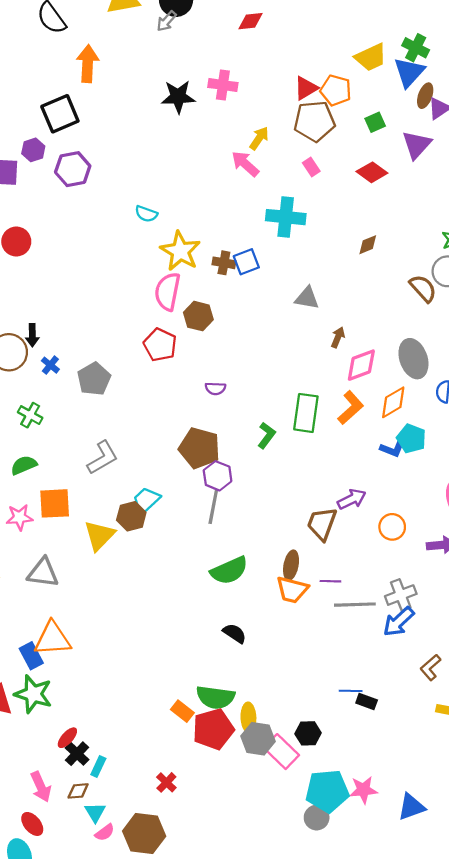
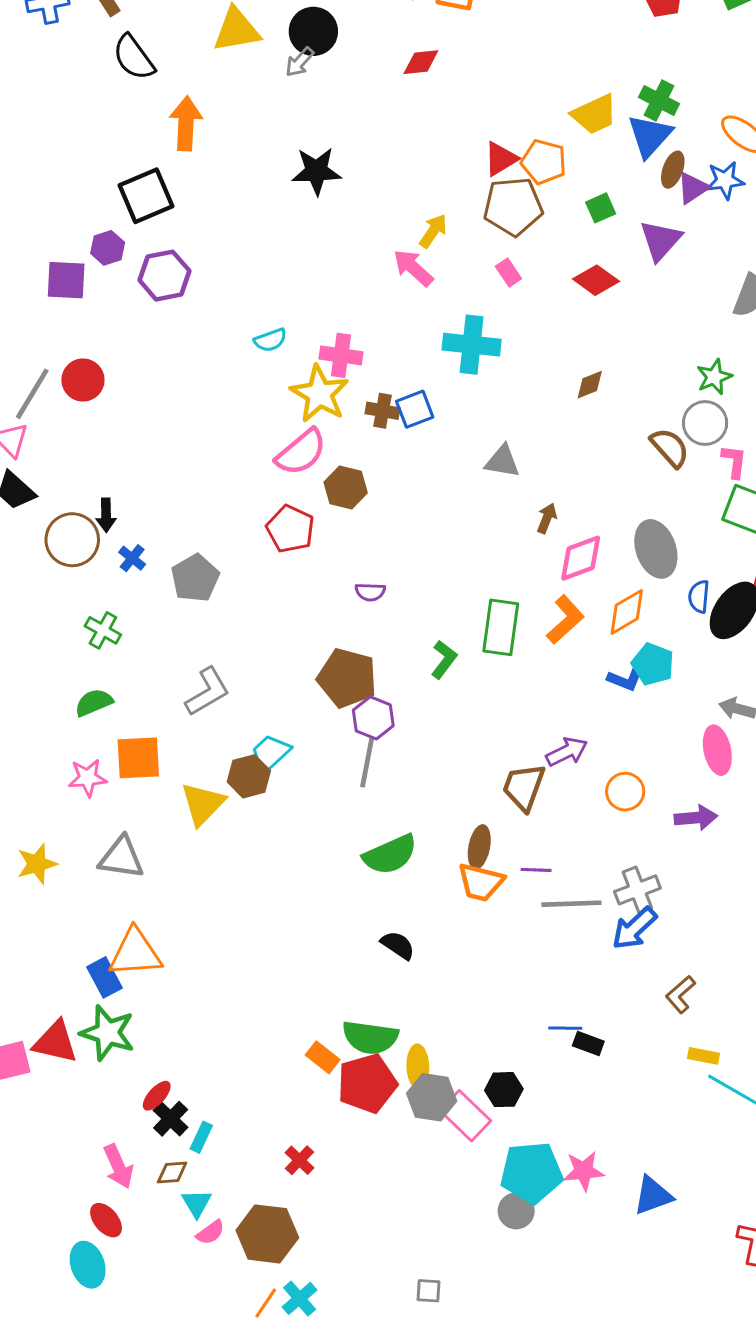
pink cross: (223, 85) -> (341, 355), moved
cyan semicircle: (146, 214) -> (270, 340), turned -40
pink semicircle: (168, 292) -> (301, 452), turned -141

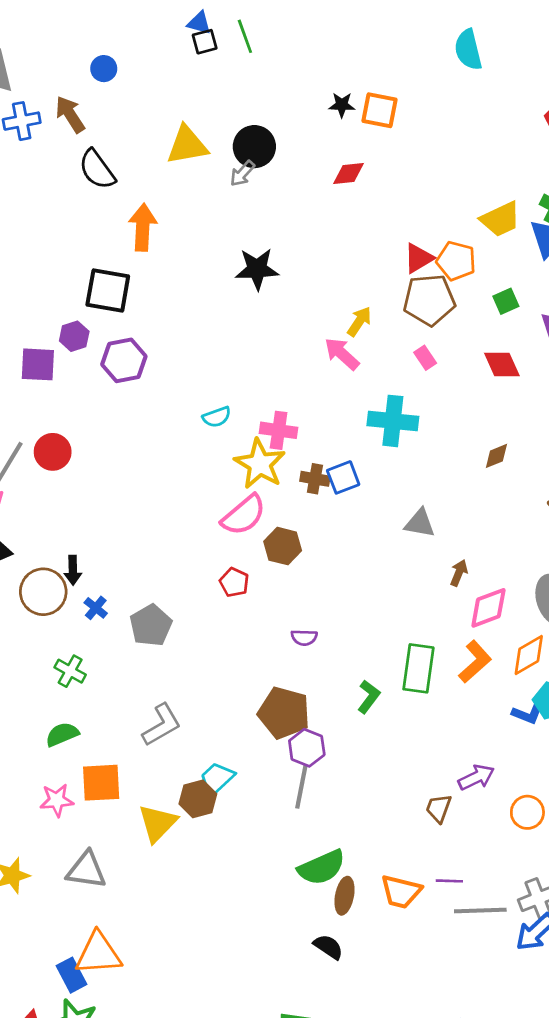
black square: (146, 196) -> (108, 290), turned 33
red diamond: (596, 280) -> (502, 364), turned 30
red pentagon: (290, 529) -> (234, 582), size x0.7
brown trapezoid: (524, 787) -> (439, 808), size x0.7
brown ellipse: (479, 847) -> (344, 896), moved

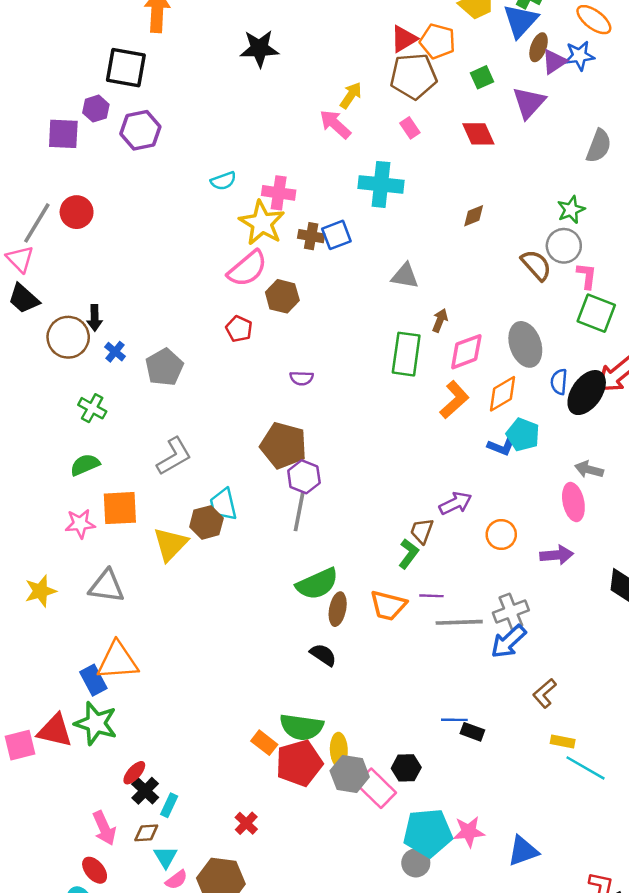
green rectangle: (418, 668) -> (406, 354), moved
green L-shape: (369, 697) -> (409, 554), moved
cyan trapezoid: (217, 779) -> (223, 504), turned -60

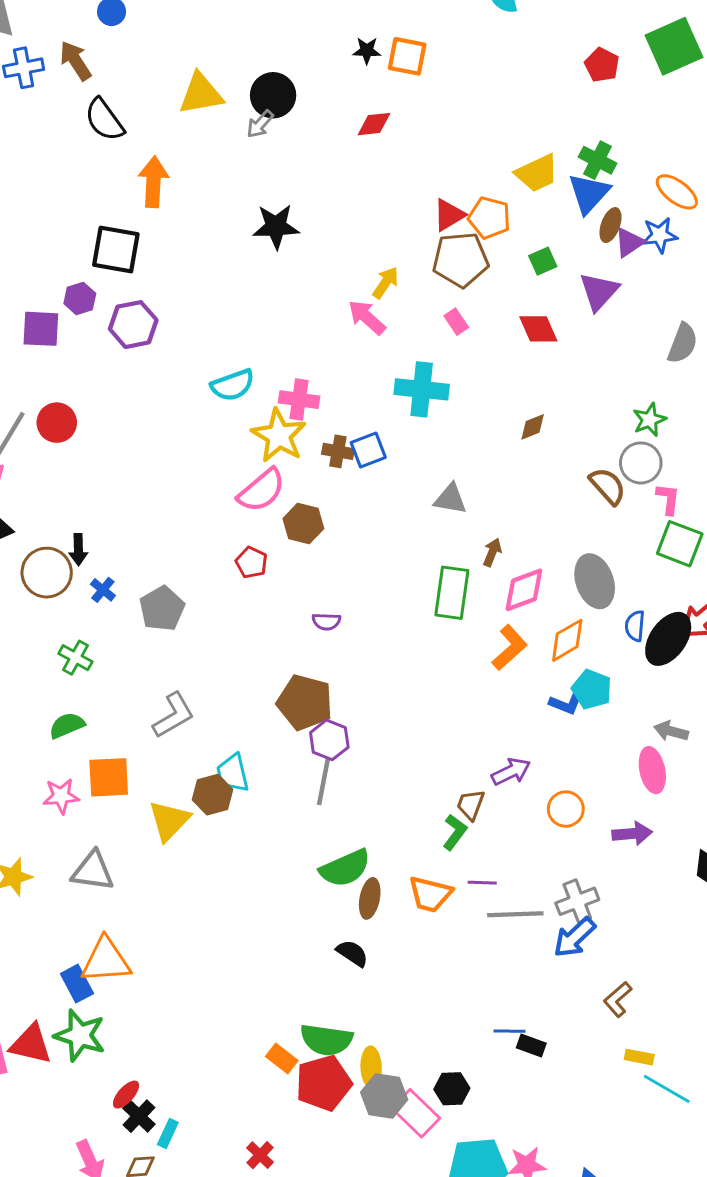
cyan semicircle: (223, 181) -> (233, 385), size x1.4

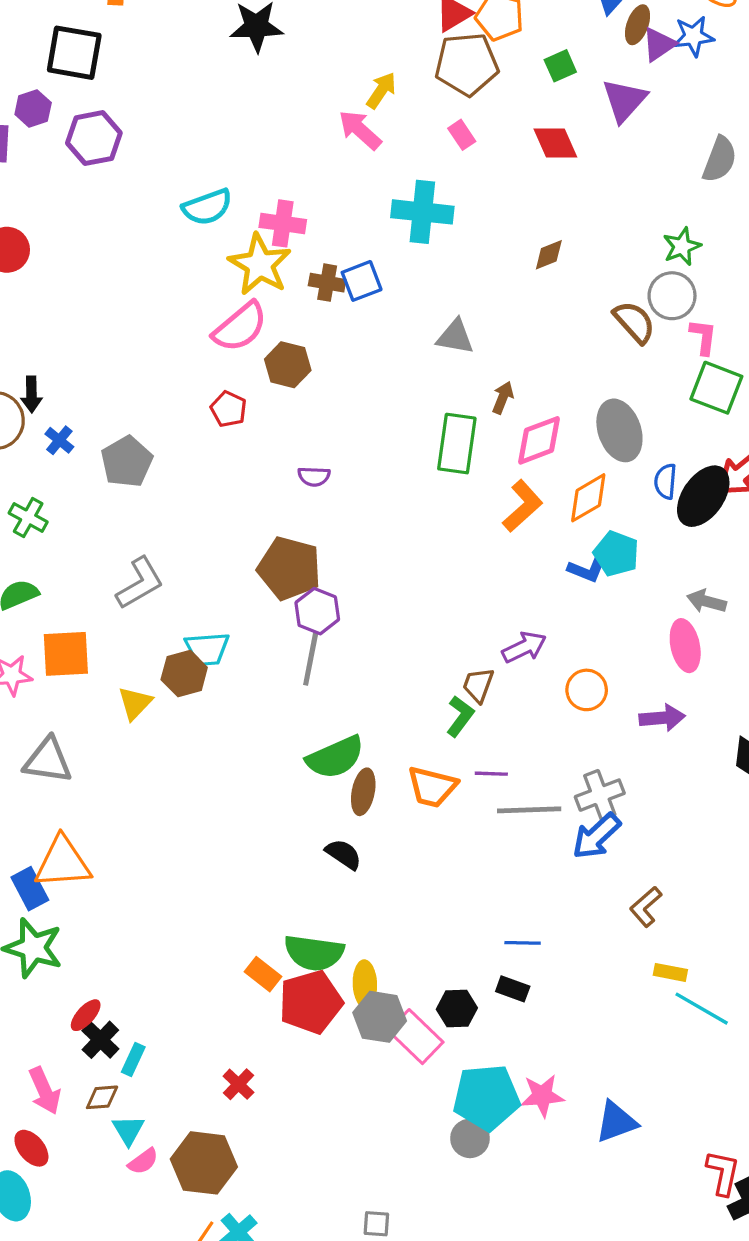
cyan trapezoid: (233, 773) -> (207, 649), turned -81
yellow triangle: (169, 821) -> (135, 703), size x0.7
black rectangle: (531, 1046) -> (513, 989), moved

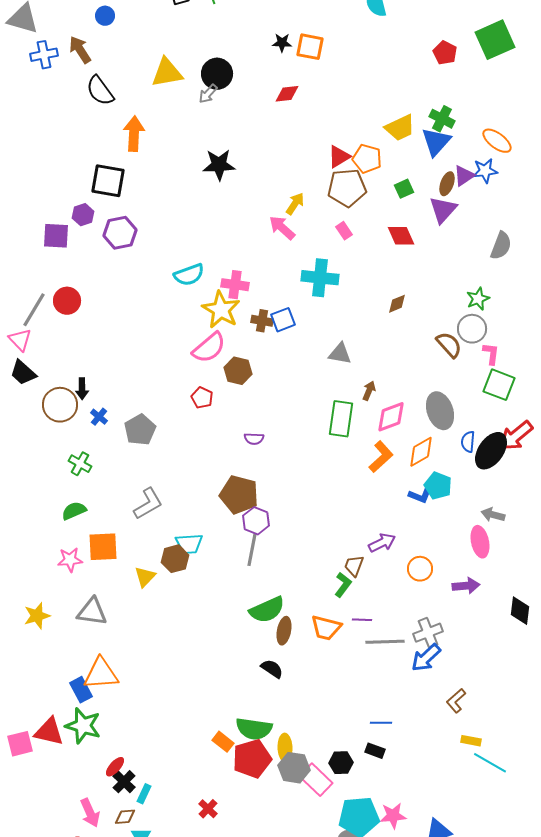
brown ellipse: (638, 25) -> (447, 184), moved

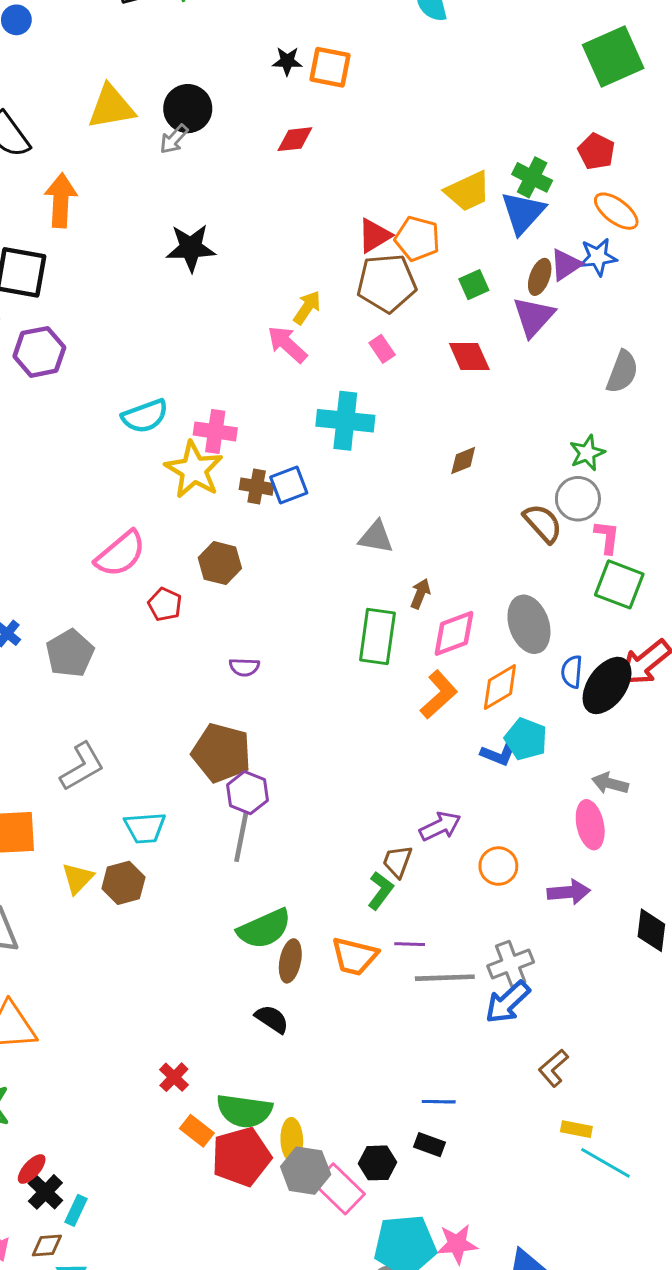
red pentagon: (445, 53) -> (596, 151), moved
pink semicircle: (209, 348) -> (120, 554), moved
brown hexagon: (175, 559) -> (123, 883), moved
red cross: (208, 809) -> (174, 1077), moved

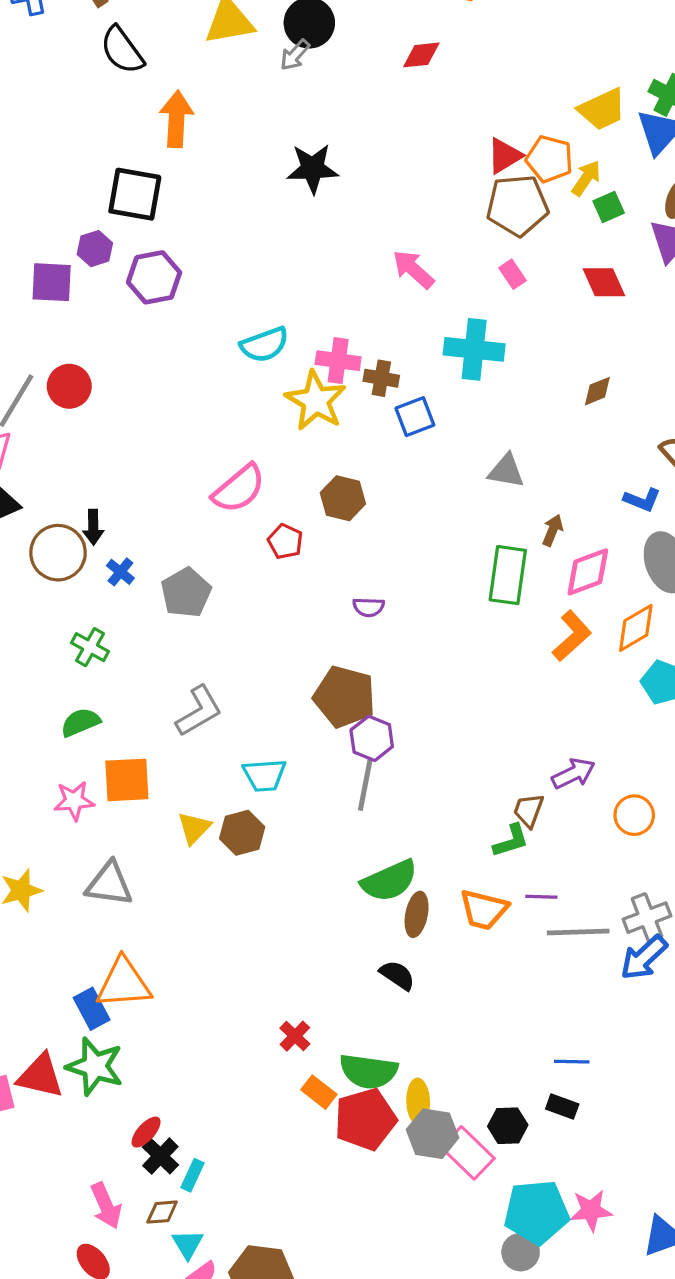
yellow arrow: (307, 308) -> (586, 178), moved
brown cross: (257, 487) -> (381, 378), moved
blue L-shape: (498, 754) -> (642, 500), moved
green L-shape: (381, 891) -> (511, 841), turned 36

